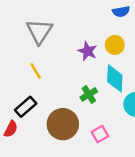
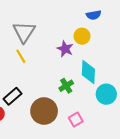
yellow circle: (115, 45) -> (82, 36), moved
yellow line: (36, 71) -> (21, 56), moved

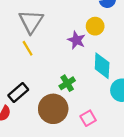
green cross: (66, 86) -> (67, 83), moved

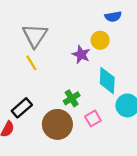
pink square: (88, 118) -> (93, 118), moved

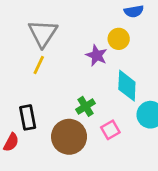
yellow line: (31, 63) -> (39, 65), turned 56
black rectangle: (22, 108) -> (28, 117), turned -60

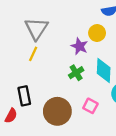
green cross: (86, 106) -> (76, 73), moved
pink square: (110, 130) -> (90, 106), turned -32

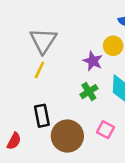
black rectangle: (24, 96) -> (42, 116), moved

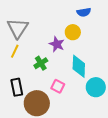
green cross: (89, 92) -> (41, 63), moved
pink square: (106, 130) -> (58, 86), moved

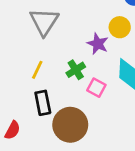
yellow line: (15, 51) -> (37, 70), moved
pink square: (58, 86) -> (96, 88), moved

